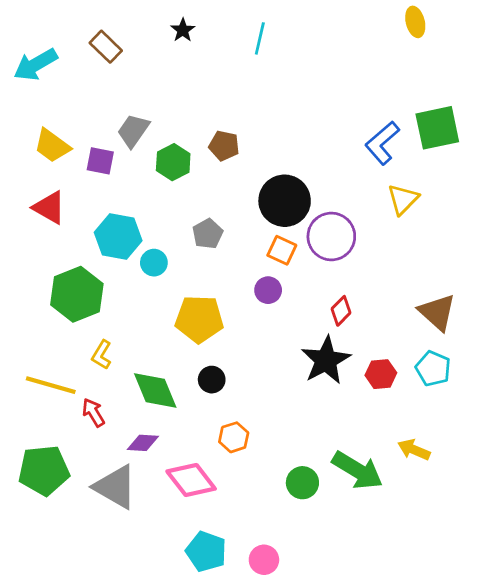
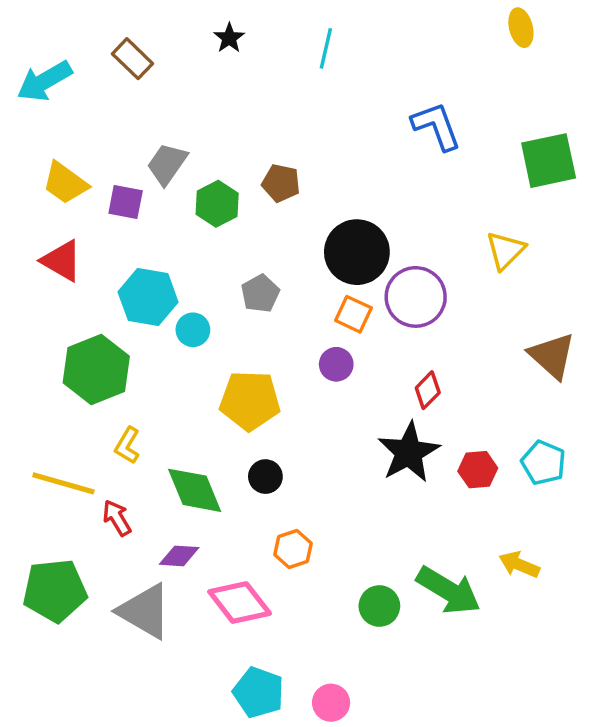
blue L-shape: (382, 143) -> (436, 126), moved, turned 111
brown triangle: (437, 312) -> (552, 356), moved

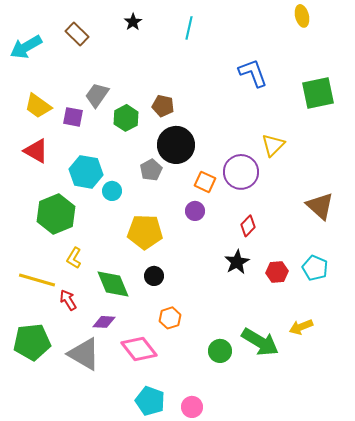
yellow triangle: (505, 250) -> (273, 145), moved
black circle: (357, 252) -> (176, 145), moved
black star: (409, 452) -> (237, 262), size x0.7
yellow arrow: (519, 565) -> (301, 327), turned -45

